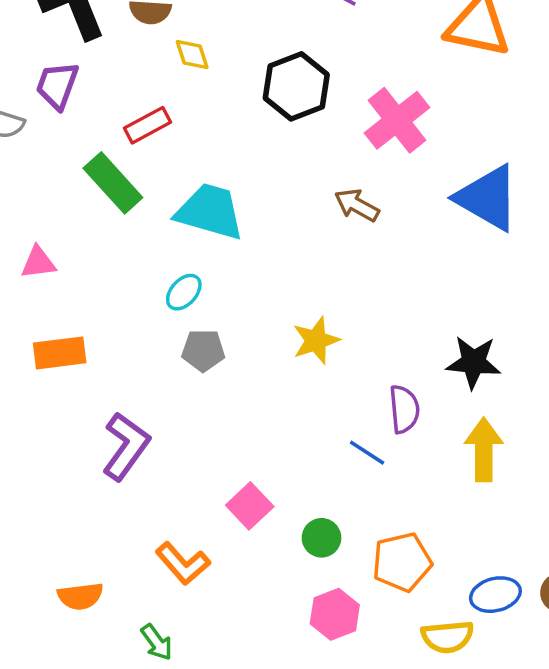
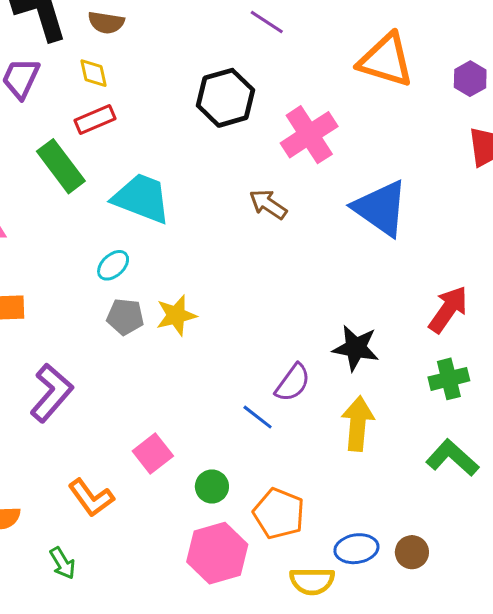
yellow diamond: (192, 54) -> (94, 73), moved
yellow star: (316, 340) -> (176, 315), moved
purple semicircle: (404, 409) -> (293, 383), turned 36
orange pentagon: (402, 562) -> (279, 514), turned 30
pink hexagon: (335, 614) -> (217, 553), size x1.4

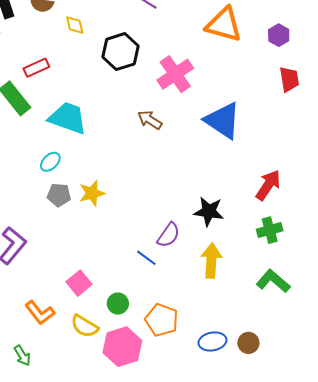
yellow diamond: (94, 73) -> (75, 25), moved
yellow semicircle: (312, 581) -> (85, 326), moved, turned 32

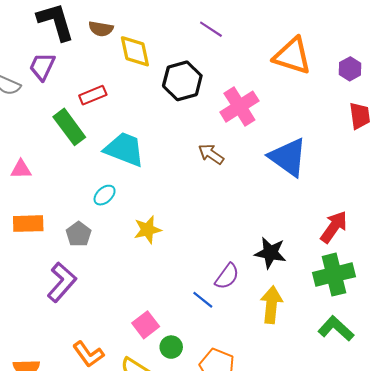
yellow diamond: (75, 25) -> (135, 51), size x1.6
gray pentagon: (59, 195) -> (79, 234), moved, turned 30
green cross: (270, 230) -> (334, 275), size x1.5
pink square: (79, 283) -> (146, 325), moved

